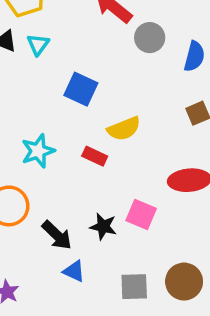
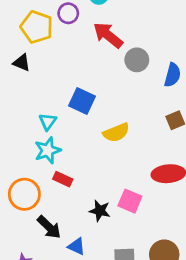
cyan triangle: (38, 44) -> (48, 122), moved
red rectangle: (95, 156) -> (63, 179), moved
black arrow: (57, 235) -> (49, 227), moved

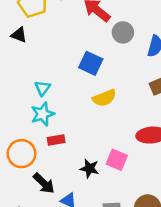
blue square: (82, 101) -> (91, 63), moved
red rectangle: (63, 179) -> (56, 140), turned -35

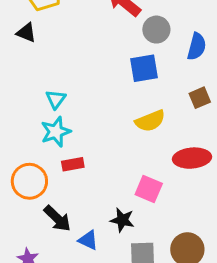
blue square: (91, 63) -> (144, 68), moved, turned -35
yellow semicircle: (104, 98) -> (150, 121), moved
black star: (90, 168) -> (122, 220), moved

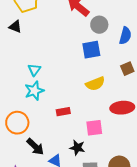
red rectangle: (73, 164) -> (63, 112), moved
pink square: (149, 189) -> (94, 128), turned -30

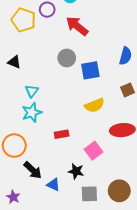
gray circle: (99, 25) -> (67, 58), moved
black triangle: (15, 27) -> (14, 62), moved
pink square: (94, 128) -> (94, 151), turned -30

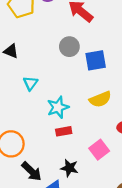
cyan star: (32, 113) -> (58, 107), moved
black star: (76, 171) -> (69, 168), moved

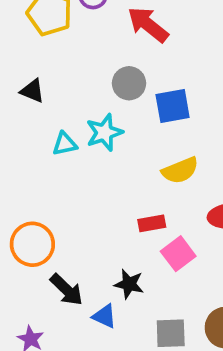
cyan triangle: (30, 83) -> (65, 144), turned 42
cyan star: (58, 107) -> (104, 133), moved
red rectangle: (64, 131) -> (152, 223), moved

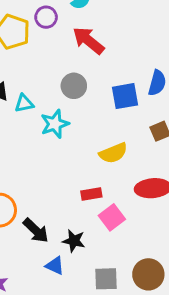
blue square: (173, 106) -> (125, 96), moved
cyan triangle: (65, 144) -> (24, 103), moved
black arrow: (67, 290) -> (36, 231), moved

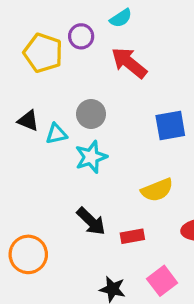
gray circle: (74, 86) -> (91, 114), moved
pink square: (112, 217) -> (162, 281), moved
black arrow: (36, 231) -> (91, 221), moved

